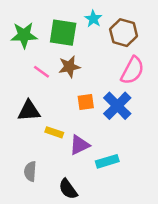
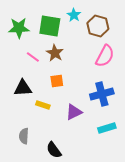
brown star: (69, 67) -> (55, 53), turned -30
orange square: (86, 102) -> (57, 81), moved
blue cross: (117, 106) -> (102, 94), moved, turned 30
purple triangle: (79, 145) -> (74, 112), moved
cyan rectangle: (107, 161) -> (107, 128), moved

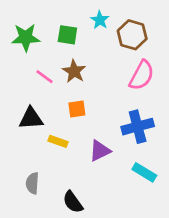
green square: (50, 26) -> (67, 35), size x0.7
cyan rectangle: (107, 128) -> (144, 172), turned 48

